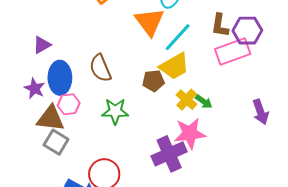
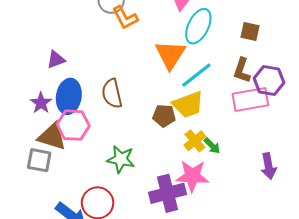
pink hexagon: (69, 104) -> (73, 125), size x1.4
green star: (115, 111) -> (121, 159), moved
gray square: (56, 142) -> (39, 160), moved, turned -30

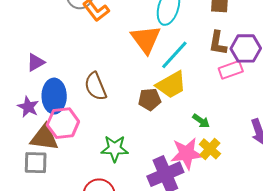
pink rectangle: (250, 99) -> (231, 70), size x0.7
yellow cross: (195, 141) -> (210, 149), moved

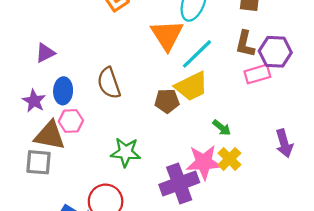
blue ellipse: (54, 96) -> (63, 91), size x0.7
pink hexagon: (63, 123) -> (71, 121), size x0.7

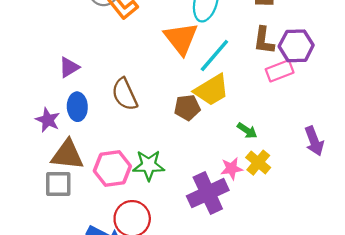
purple triangle: (45, 53) -> (69, 67), moved
pink hexagon: (71, 121) -> (112, 169), moved, size x1.4
pink star: (204, 162) -> (232, 168), size x0.6

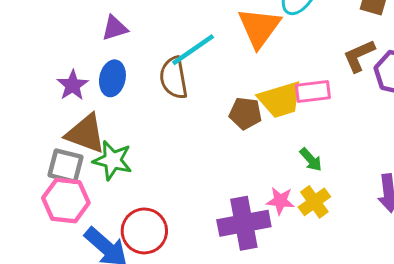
brown L-shape: (264, 40) -> (359, 56), turned 44
cyan line: (214, 55) -> (193, 50), moved
pink rectangle: (280, 71) -> (313, 91), moved
green star: (149, 165) -> (113, 160), moved
pink hexagon: (112, 169) -> (66, 200), moved

